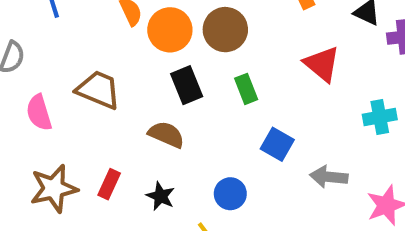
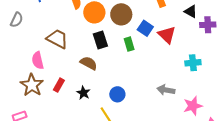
pink semicircle: (39, 113) -> (38, 60), moved
blue square: (277, 144) -> (145, 28), moved
brown star: (54, 188) -> (32, 85), turned -30

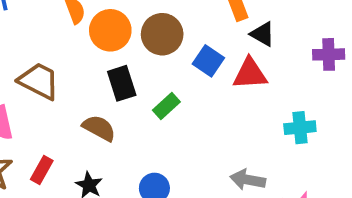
black triangle: (191, 11) -> (263, 34), moved
red triangle: (167, 35) -> (250, 74), turned -48
green rectangle: (129, 44) -> (166, 106), moved, turned 64

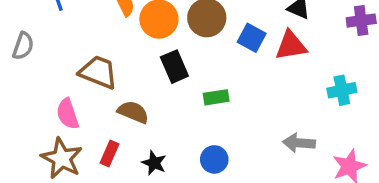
green rectangle: (166, 106) -> (216, 97), moved, turned 40
brown semicircle: (99, 128) -> (133, 112), moved

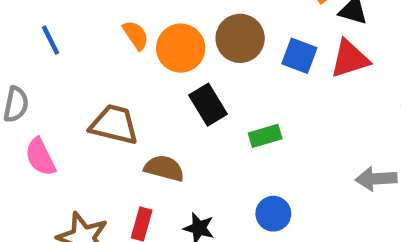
pink semicircle: (68, 114) -> (40, 157), moved

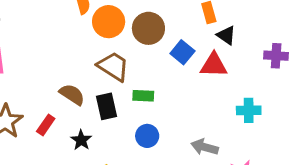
black rectangle: (208, 105) -> (107, 106), moved
brown trapezoid: (114, 125) -> (113, 66), moved
blue circle: (273, 214) -> (147, 136), moved

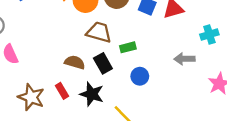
red rectangle: (46, 125) -> (62, 91), turned -49
black star: (81, 140) -> (92, 94), size x1.5
gray arrow: (205, 147) -> (184, 59), moved

